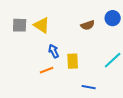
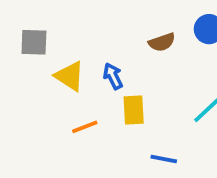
yellow triangle: (42, 25) -> (70, 76), moved
blue arrow: (54, 51) -> (113, 76), moved

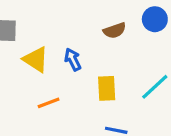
yellow rectangle: (134, 110) -> (107, 88), moved

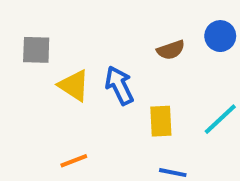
blue arrow: (73, 59) -> (119, 85), size x1.4
orange line: (49, 103) -> (74, 161), moved

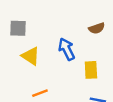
yellow triangle: (74, 85) -> (31, 56), moved

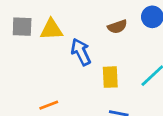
yellow triangle: (31, 56) -> (51, 29), moved, turned -36

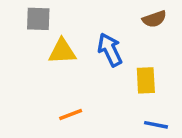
yellow triangle: (51, 29) -> (62, 51), moved

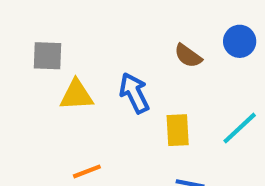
brown semicircle: (154, 19) -> (188, 56), turned 55

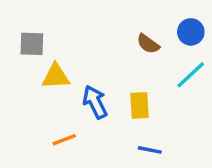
blue arrow: (134, 93) -> (95, 102), moved
cyan line: (240, 128) -> (191, 75), moved

